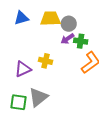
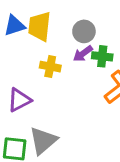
yellow trapezoid: (50, 19) -> (39, 26), moved, turned -80
yellow cross: (46, 61) -> (50, 67), moved

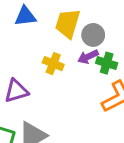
yellow trapezoid: (39, 26) -> (68, 23), moved

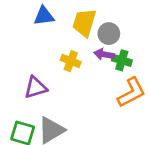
purple arrow: (88, 57) -> (104, 54), turned 36

